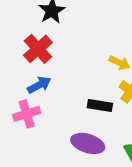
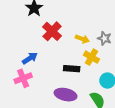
red cross: (38, 49) -> (52, 31), moved

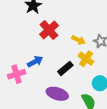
blue arrow: (30, 58) -> (35, 61), moved
black rectangle: (72, 69) -> (65, 68), turned -49

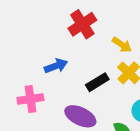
pink cross: (17, 74) -> (30, 99), moved

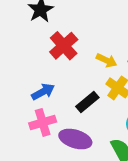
pink cross: (30, 99) -> (43, 122), moved

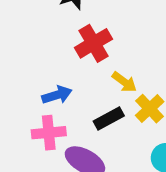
yellow arrow: (107, 60) -> (124, 82), moved

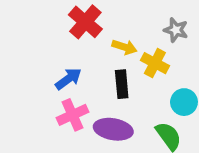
black rectangle: (109, 119) -> (122, 84), turned -48

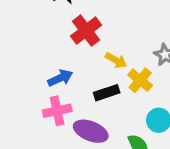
black rectangle: (122, 84) -> (107, 93), turned 65

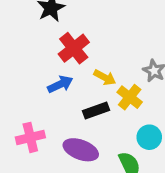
blue arrow: (60, 78) -> (60, 84), moved
pink cross: (57, 111) -> (30, 137), moved

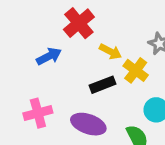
blue arrow: (60, 84) -> (49, 56), moved

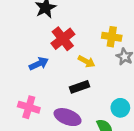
yellow cross: (136, 70) -> (112, 37), moved, turned -30
pink cross: (38, 113) -> (29, 107), turned 30

